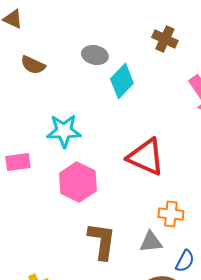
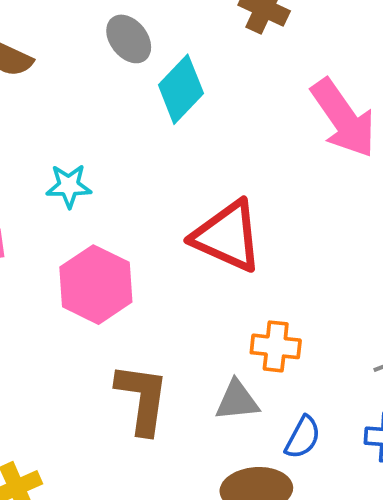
gray ellipse: (95, 55) -> (129, 39), turned 40
cyan star: (64, 131) -> (69, 186), size x0.7

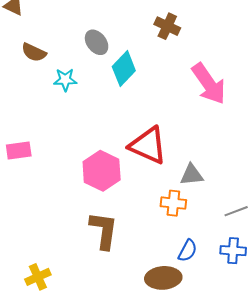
cyan star: (69, 186) -> (65, 80), moved
pink hexagon: (96, 285) -> (102, 171), moved
gray triangle: (237, 401) -> (192, 175), moved

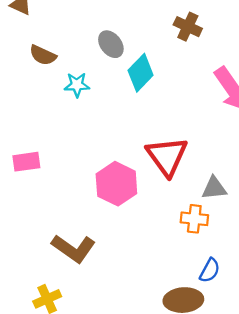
red triangle: (148, 145) -> (167, 156), turned 30
brown L-shape: (104, 230) -> (74, 248), moved, turned 117

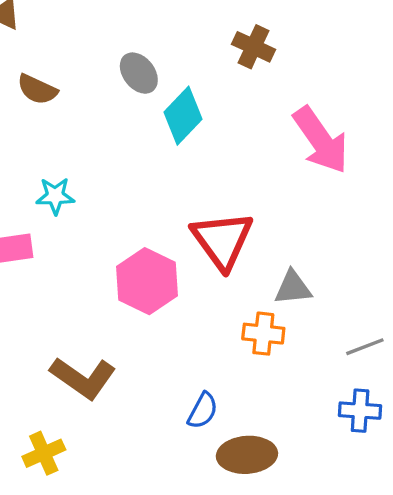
cyan star: (77, 85) -> (55, 196), moved
blue semicircle: (210, 270) -> (203, 411), moved

